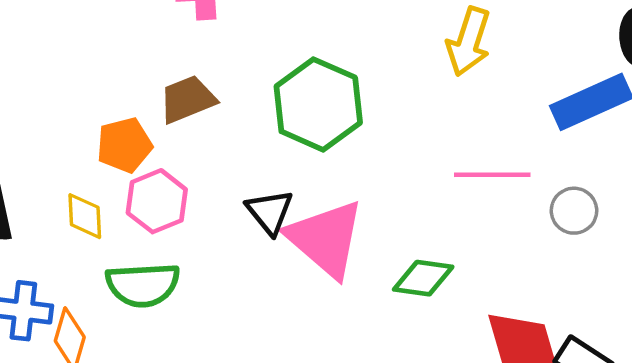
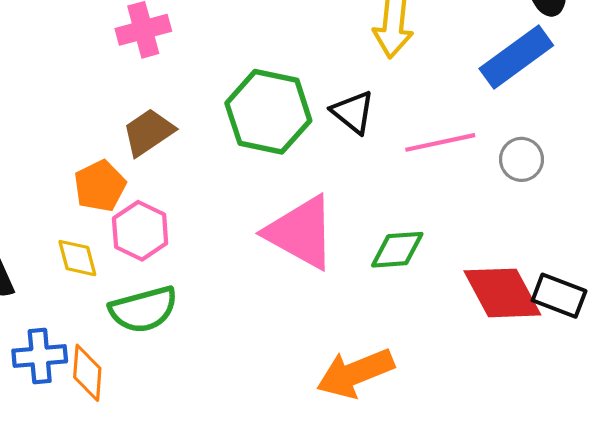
black triangle: (270, 212) -> (353, 112), moved

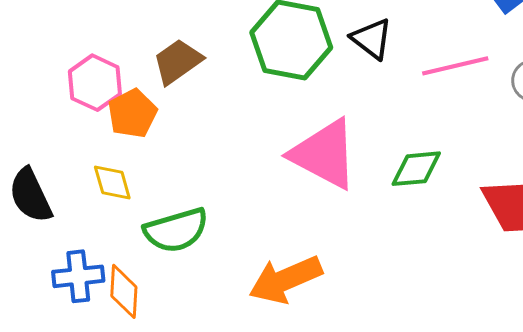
pink hexagon: (140, 231) -> (95, 83), moved
orange arrow: (355, 373) -> (285, 280), moved

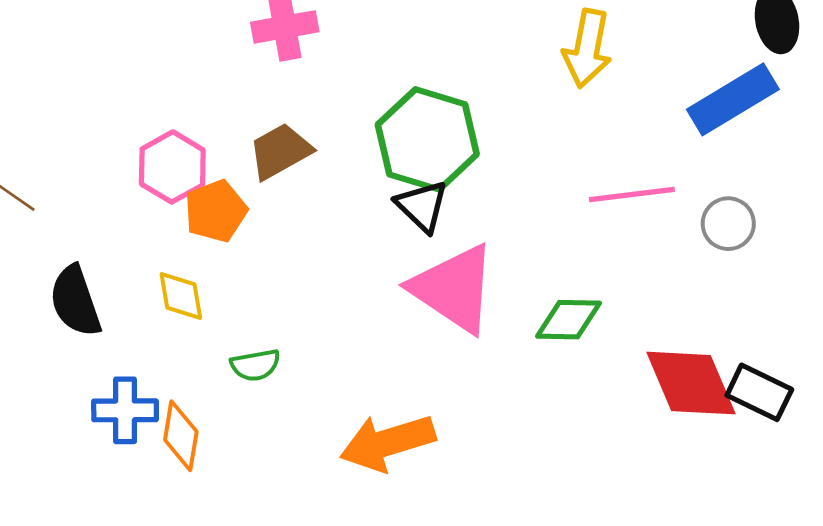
black triangle: (372, 39) -> (422, 206), moved
green semicircle: (176, 230) -> (255, 365), size x0.6

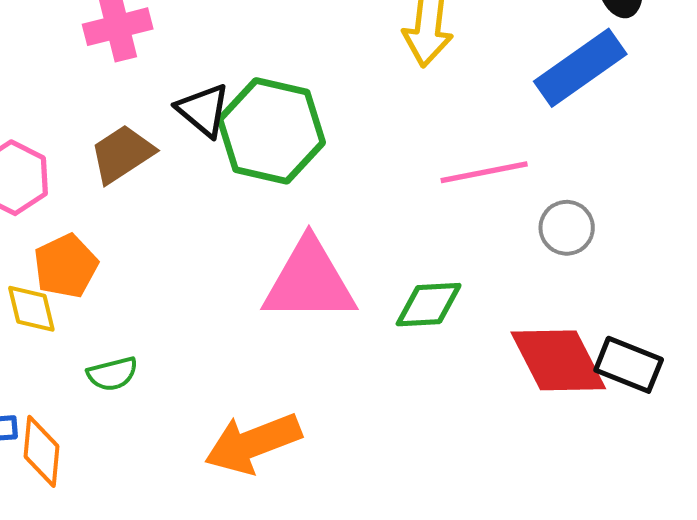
black triangle: (422, 206) -> (203, 110), moved
orange pentagon: (216, 211) -> (66, 266), moved
gray circle: (728, 224) -> (567, 228), moved
pink triangle: (454, 289) -> (309, 281), turned -30

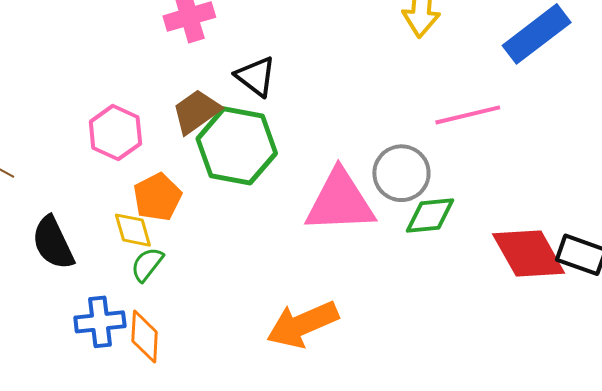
green hexagon: (271, 131) -> (237, 146), moved
gray circle: (567, 228) -> (401, 173), moved, size x1.4
green semicircle: (112, 374) -> (147, 264), moved, turned 144

